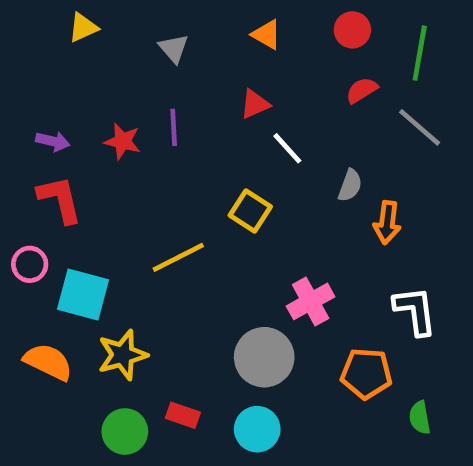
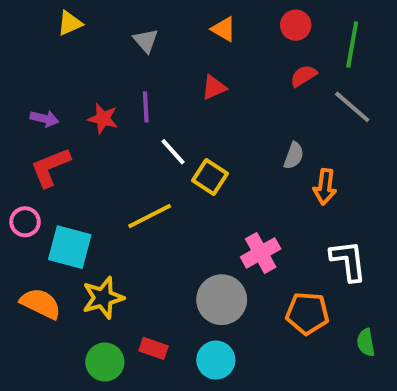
white line: (287, 148) -> (173, 152), moved
red L-shape: (60, 199) -> (50, 167), turned -99
green semicircle: (420, 418) -> (366, 343), moved

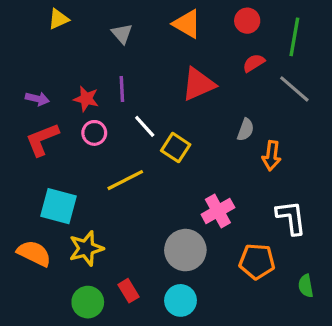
orange triangle: (224, 29) -> (187, 24), size x1.4
red triangle: (214, 87) -> (198, 84), moved, size x1.6
pink circle: (25, 222) -> (94, 133), moved
red rectangle: (154, 348) -> (128, 291), turned 40

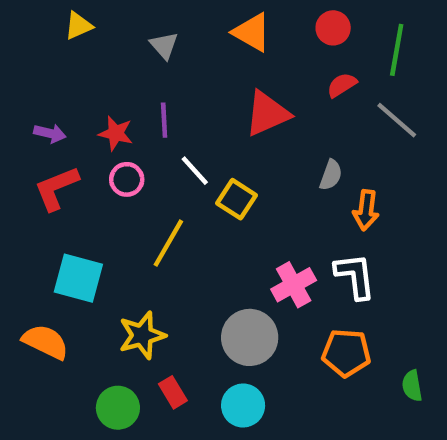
yellow line: (125, 180) -> (168, 243), turned -33
white L-shape: (291, 217) -> (355, 276), moved
yellow star: (86, 248) -> (142, 335), moved

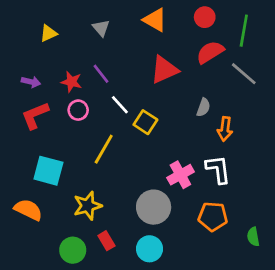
yellow triangle: (78, 26) -> (48, 33), moved
red semicircle: (342, 85) -> (210, 52), size x1.5
purple line: (164, 120) -> (101, 74), turned -35

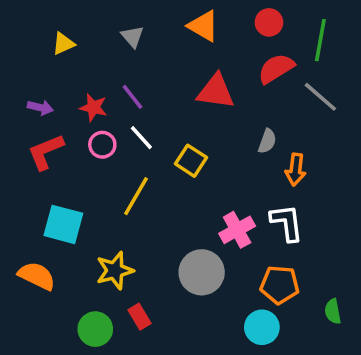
red triangle: (164, 70) -> (216, 92), turned 32
white line: (120, 105) -> (141, 138), moved
cyan circle: (149, 249) -> (262, 327), moved

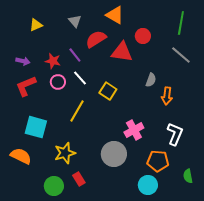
red circle: (269, 22) -> (143, 36), moved
red semicircle: (276, 68) -> (96, 39), moved
white L-shape: (287, 223) -> (175, 134), moved, turned 30

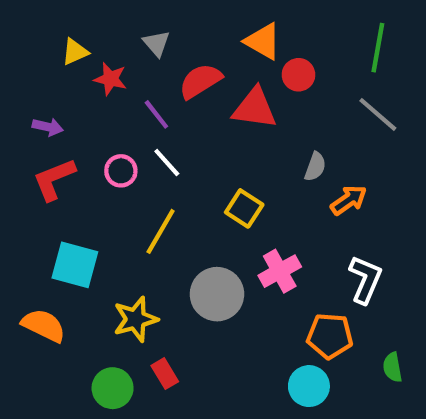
orange triangle: (115, 15) -> (263, 41), moved
red star: (53, 61) -> (110, 79), moved
yellow square: (108, 91) -> (244, 208), moved
orange arrow: (167, 96) -> (349, 200), turned -132
gray circle: (114, 154) -> (217, 294), moved

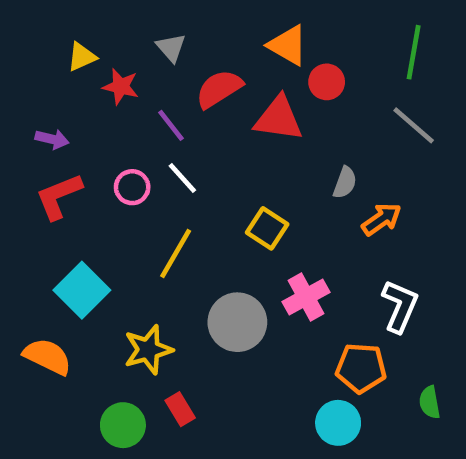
cyan square: (75, 265) -> (82, 290), turned 30

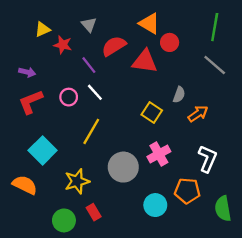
yellow square: (267, 228) -> (152, 112), moved
green semicircle: (430, 402) -> (223, 209), size x1.5
cyan circle: (338, 423) -> (155, 205), moved

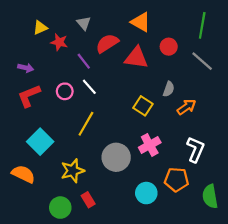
red circle: (170, 42) -> (169, 47), moved

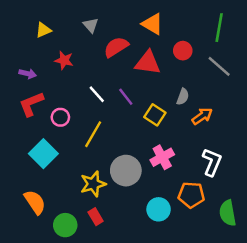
red star: (59, 42) -> (64, 60), moved
purple line: (84, 61) -> (126, 97), moved
pink circle: (65, 91) -> (60, 117), moved
yellow star: (73, 171) -> (93, 184), moved
orange semicircle: (23, 174) -> (35, 202), moved, turned 30

